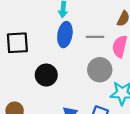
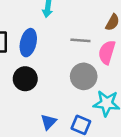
blue ellipse: (65, 35) -> (28, 43), moved

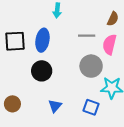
blue triangle: (48, 122) -> (55, 106), moved

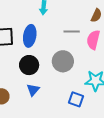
gray circle: (91, 66) -> (63, 61), moved
blue triangle: (55, 106) -> (33, 90), moved

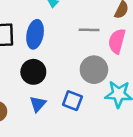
gray circle: (63, 61) -> (94, 70), moved
blue square: (76, 99) -> (72, 101), moved

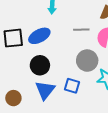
blue ellipse: (35, 34) -> (39, 36), turned 55
blue triangle: (38, 104) -> (45, 90), size x1.5

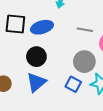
blue square: (72, 86) -> (73, 84), moved

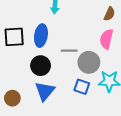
blue ellipse: (42, 27) -> (41, 36), turned -55
gray line: (85, 30) -> (69, 51), moved

